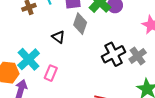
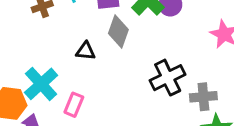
black triangle: (58, 37) -> (86, 51), turned -32
gray cross: (138, 56) -> (203, 97), moved, turned 30

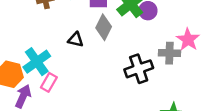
gray cross: (203, 97) -> (169, 53), moved
pink rectangle: (74, 105) -> (49, 82), moved

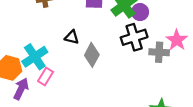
gray diamond: (104, 27) -> (92, 55), moved
black cross: (139, 69) -> (134, 37), moved

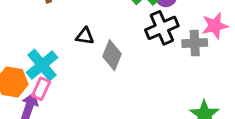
pink star: (177, 40) -> (215, 26), turned 30
pink rectangle: (46, 76) -> (41, 89), moved

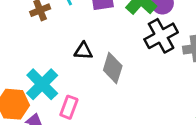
pink rectangle: (41, 89) -> (69, 107), moved

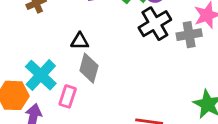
gray diamond: (113, 68) -> (89, 68), moved

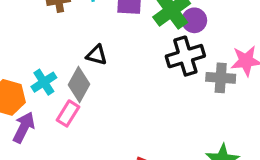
gray diamond: (89, 68) -> (79, 84), moved
cyan cross: (41, 75) -> (44, 82), size x0.7

